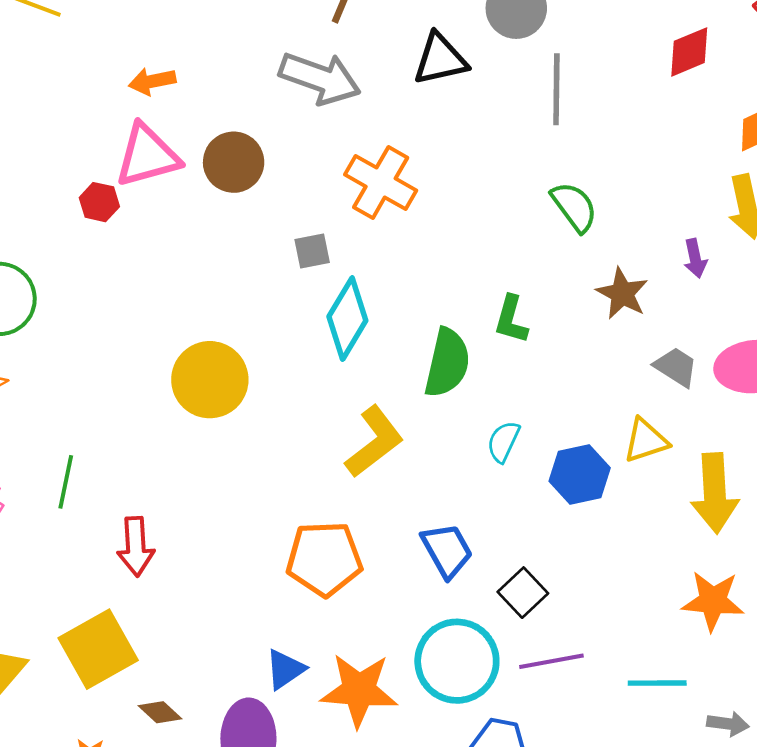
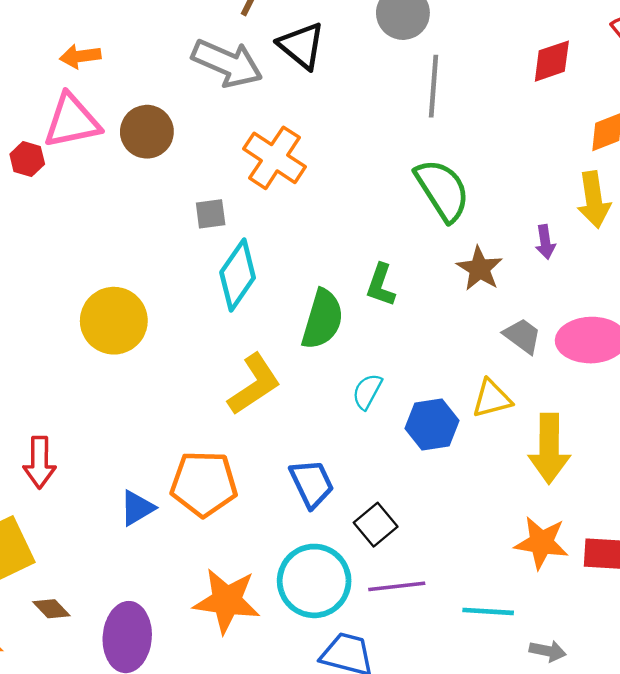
black triangle: (440, 59) -> (301, 46), moved, turned 48
green semicircle: (574, 207) -> (442, 190), size x1.4
blue triangle: (285, 669) -> (137, 508), moved

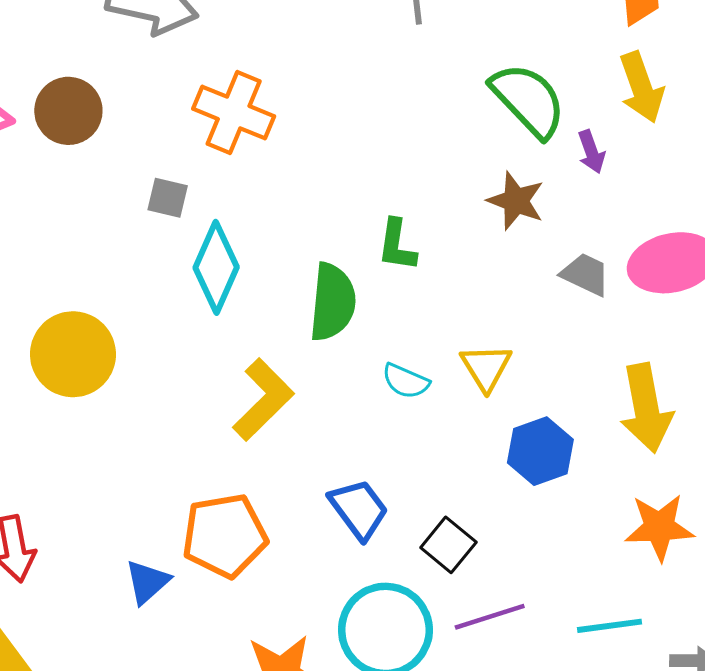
green semicircle: (442, 190) -> (528, 100), moved
gray square: (211, 214) -> (168, 198), turned 32
cyan semicircle: (367, 391) -> (406, 381), turned -84
yellow triangle: (492, 399) -> (486, 367), moved, turned -36
blue hexagon: (432, 425) -> (540, 451), moved

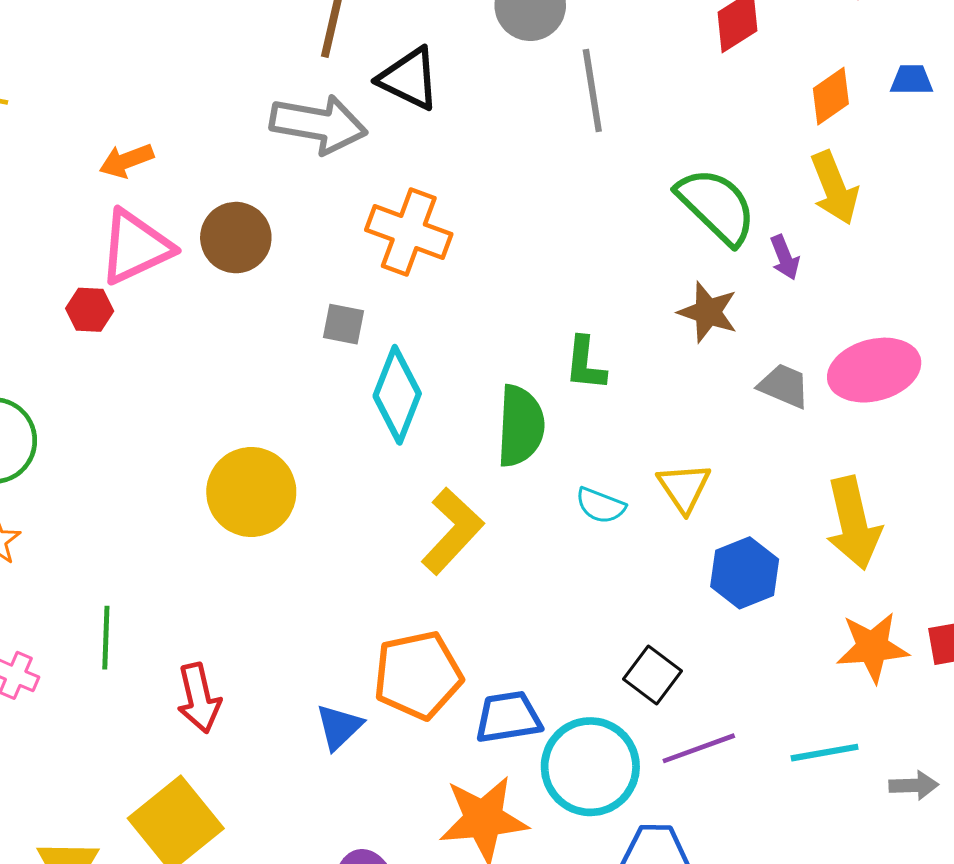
blue trapezoid: (359, 509) -> (508, 717), moved, turned -60

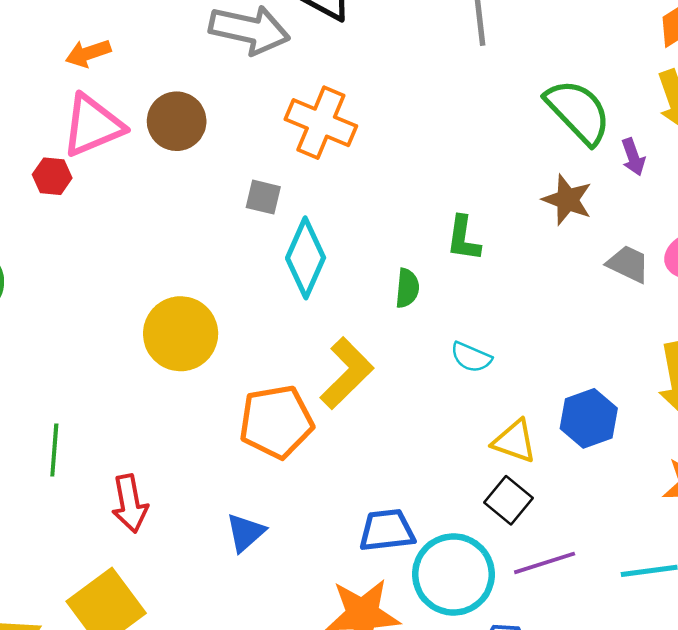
green semicircle: (521, 426) -> (407, 288), size x0.6
yellow triangle: (684, 488) -> (514, 441), moved, turned -39
orange pentagon: (418, 675) -> (276, 422), moved

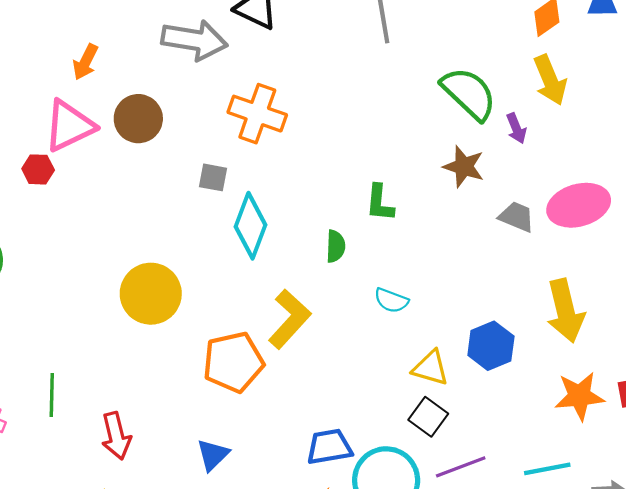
orange arrow: (88, 53) -> (85, 62), moved, turned -42

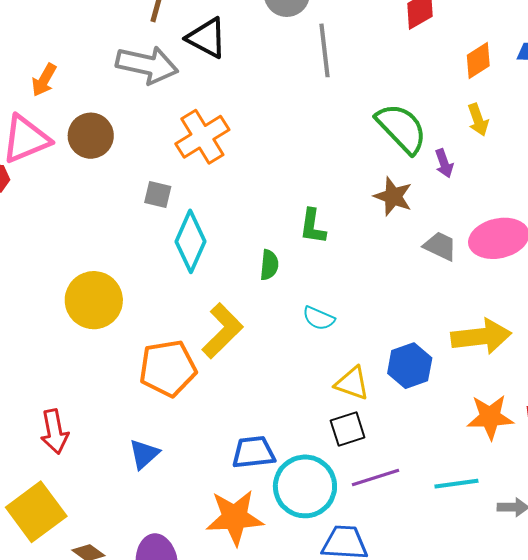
yellow arrow: (550, 80) -> (478, 120), size x0.7
orange cross: (257, 114) -> (202, 137), turned 36
yellow arrow: (565, 311) -> (481, 337), turned -86
black square: (428, 417) -> (348, 429), turned 33

